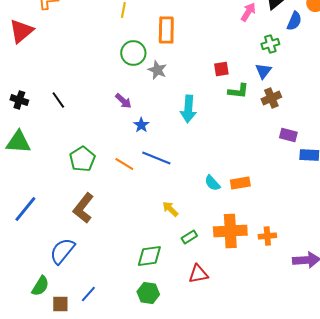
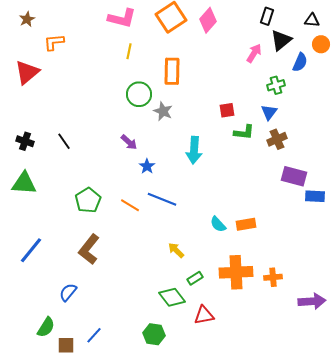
purple rectangle: (288, 135) -> (294, 176), size x1.4
blue semicircle: (62, 251) -> (68, 292), size x0.7
green diamond: (149, 256) -> (172, 297), moved, turned 60

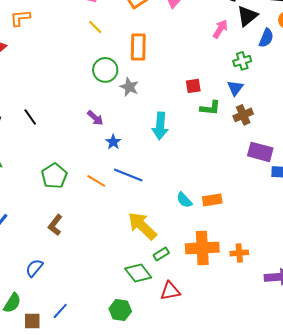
yellow line: (129, 51) -> (95, 27), turned -56
brown L-shape: (89, 249) -> (55, 225), size x0.7
yellow arrow: (176, 250) -> (142, 226), size x1.8

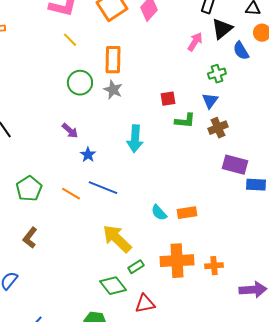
blue semicircle: (266, 38) -> (241, 51), turned 126
gray star: (129, 87) -> (113, 90), moved

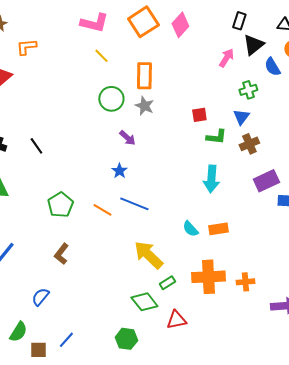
purple arrow: (70, 131) -> (127, 138), moved
cyan arrow: (135, 139) -> (211, 179), moved
purple rectangle: (235, 165) -> (266, 181), turned -40

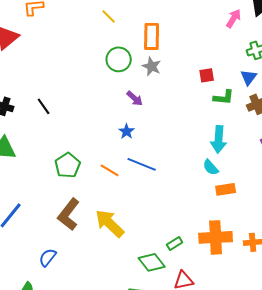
cyan semicircle: (190, 229) -> (211, 167), moved
brown L-shape: (61, 254) -> (69, 214), size x1.5
yellow arrow: (148, 255) -> (110, 223), moved

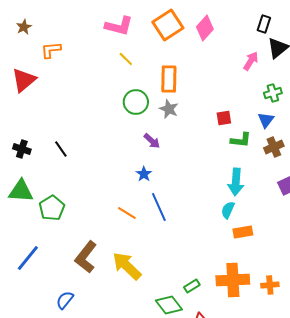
blue line: (142, 164) -> (159, 207), turned 44
green pentagon: (68, 165) -> (52, 208), moved
cyan semicircle: (211, 167) -> (228, 210), turned 66

